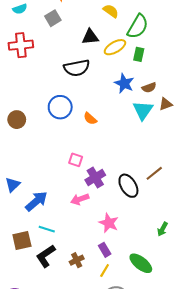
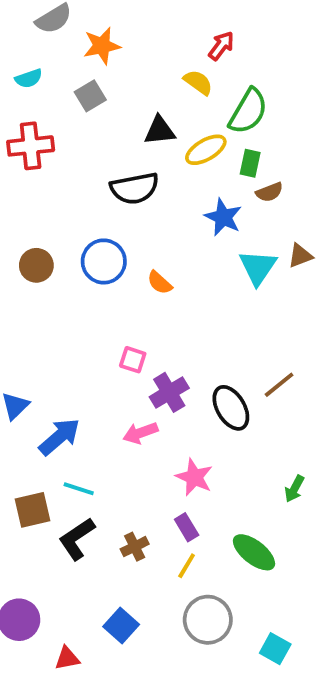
brown semicircle: (149, 88) -> (269, 192), moved
brown circle: (17, 120) -> (36, 265), moved

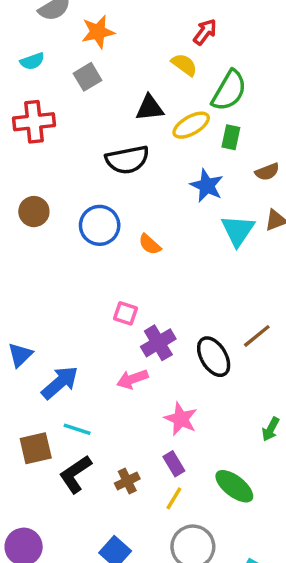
brown semicircle: (269, 192) -> (267, 172), moved
brown circle: (36, 265) -> (34, 212), moved

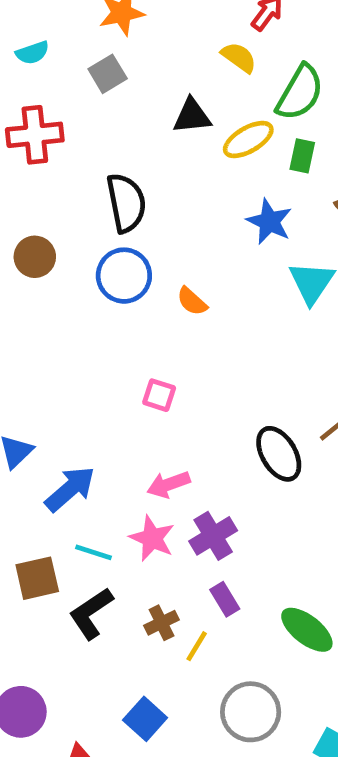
black semicircle: (127, 160) -> (126, 203), moved, turned -90
purple cross: (158, 343) -> (213, 536), moved
pink star: (181, 419) -> (152, 538), moved
yellow line: (174, 498) -> (197, 646), moved

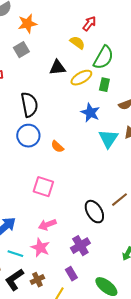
pink square: (159, 395) -> (43, 187), size x1.5
purple cross: (213, 536) -> (80, 246), moved
brown cross: (161, 623) -> (37, 280), moved

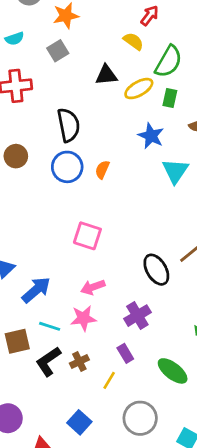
orange semicircle: (57, 147) -> (102, 170), moved, turned 72
pink star: (40, 248) -> (83, 318), turned -30

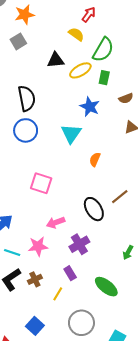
orange semicircle: (102, 170) -> (95, 159), moved
cyan triangle: (175, 171) -> (71, 134), moved
pink arrow: (93, 287) -> (56, 222), moved

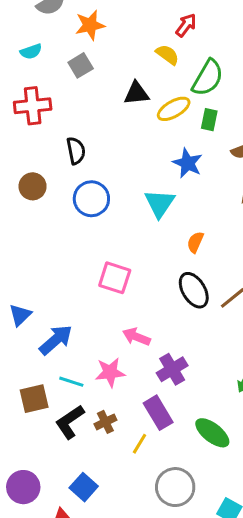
black semicircle: (27, 98) -> (76, 151), moved, size x0.7
black ellipse: (94, 209) -> (194, 290), moved
pink arrow: (56, 222) -> (136, 337), turned 42
purple rectangle: (70, 273) -> (158, 413), size x1.5
blue square: (35, 326) -> (84, 487), moved

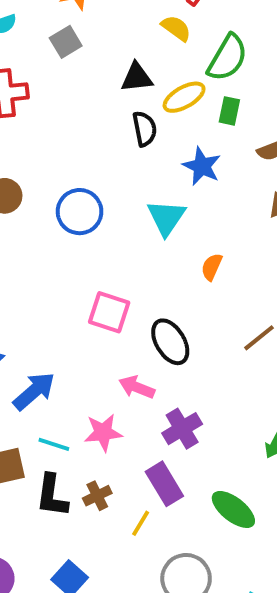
black semicircle: (76, 151) -> (145, 129), moved
black ellipse: (194, 290) -> (170, 342), moved
black L-shape: (70, 422) -> (52, 496), turned -48

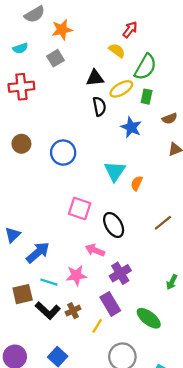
cyan triangle: (166, 218) -> (115, 171), moved
black L-shape: (52, 496) -> (48, 311), turned -55

